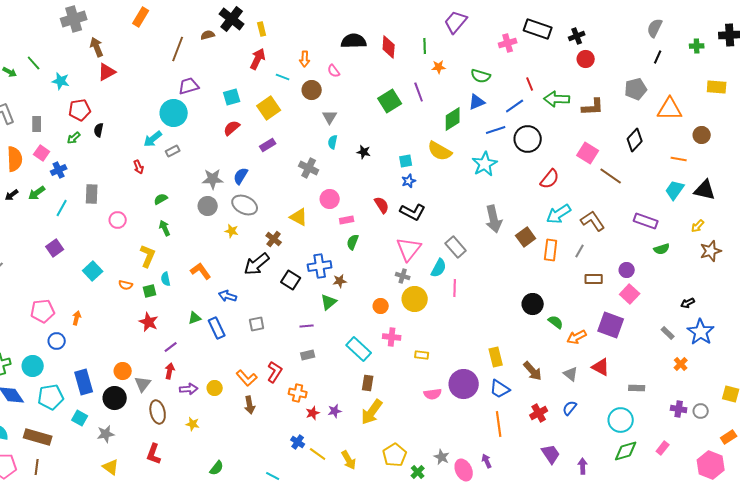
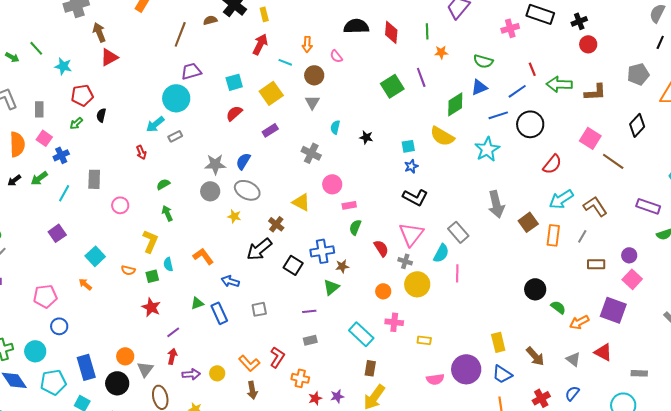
gray triangle: (330, 117) -> (312, 102), moved
red semicircle: (382, 205) -> (381, 248), moved
orange arrow: (77, 318) -> (85, 284), moved, turned -64

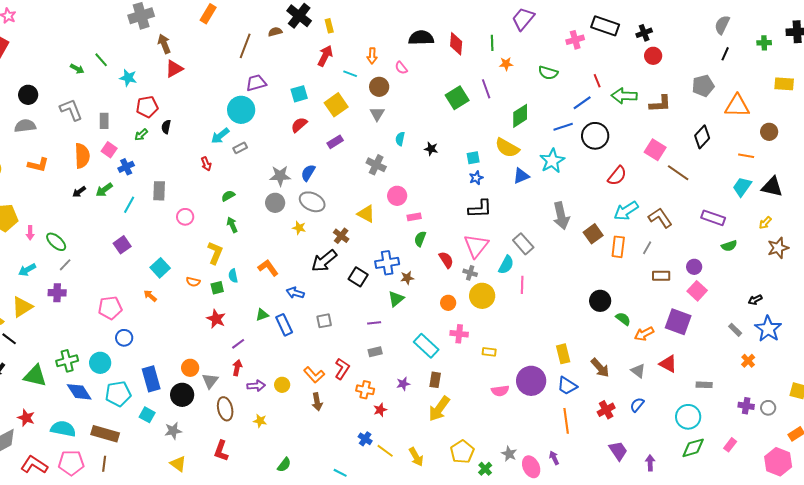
blue triangle: (479, 87) -> (521, 176), moved
black L-shape: (415, 197) -> (480, 209), turned -30
purple star: (337, 396) -> (403, 384), moved

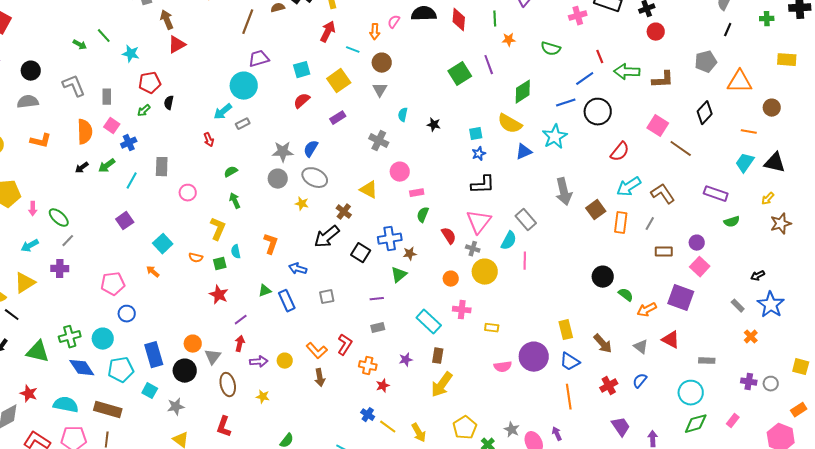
pink semicircle: (401, 68) -> (394, 22), moved, turned 72
orange L-shape: (268, 268) -> (271, 244), turned 55

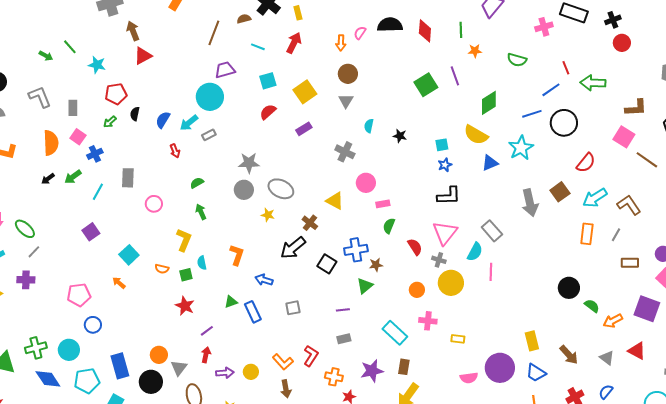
cyan line: (353, 50) -> (258, 47), moved
brown L-shape: (663, 80) -> (636, 108), moved
blue semicircle: (311, 149) -> (163, 120), moved
brown square: (596, 210) -> (560, 192), moved
purple star: (406, 360) -> (372, 371), size x1.6

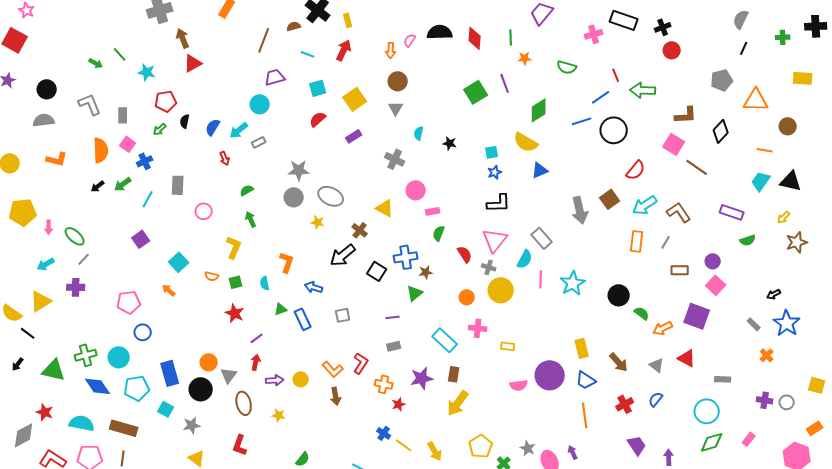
cyan circle: (210, 97) -> (260, 104), size x0.7
cyan star: (521, 148) -> (573, 283), moved
cyan semicircle: (202, 263) -> (265, 283), moved

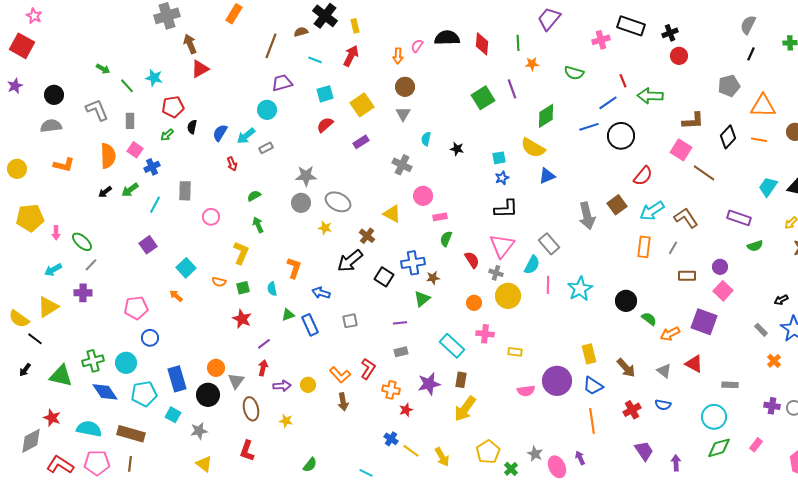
green line: (120, 54) -> (127, 86), moved
orange line: (765, 150) -> (759, 140), moved
blue semicircle: (656, 399) -> (663, 405), turned -119

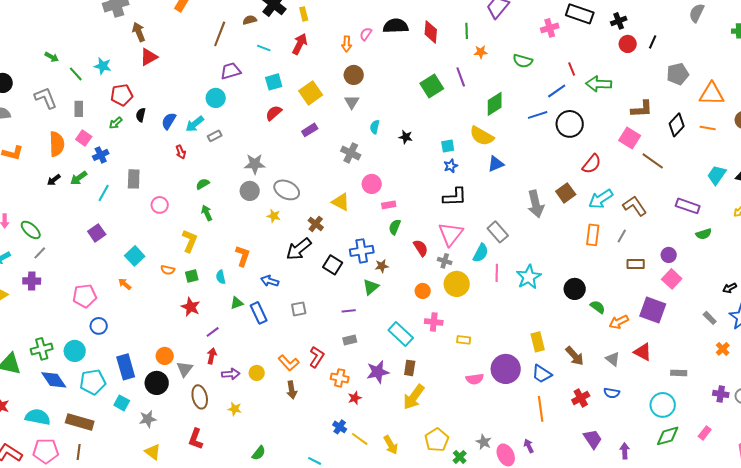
black line: (751, 54) -> (653, 42), moved

